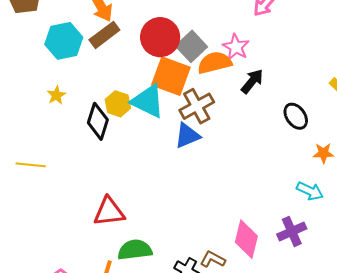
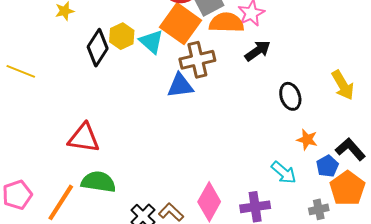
cyan triangle: (148, 101) -> (151, 42), size x0.7

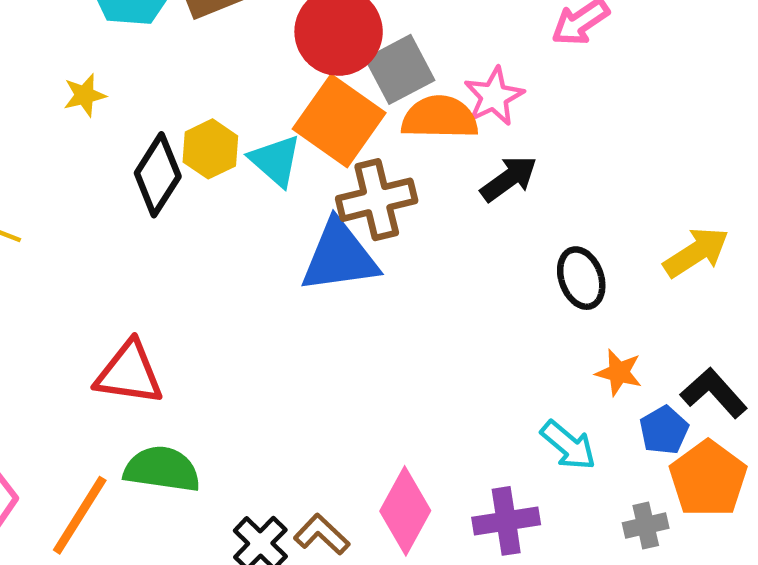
yellow arrow: (343, 85) -> (696, 252), turned -92
blue triangle: (180, 86) -> (340, 257), size x1.4

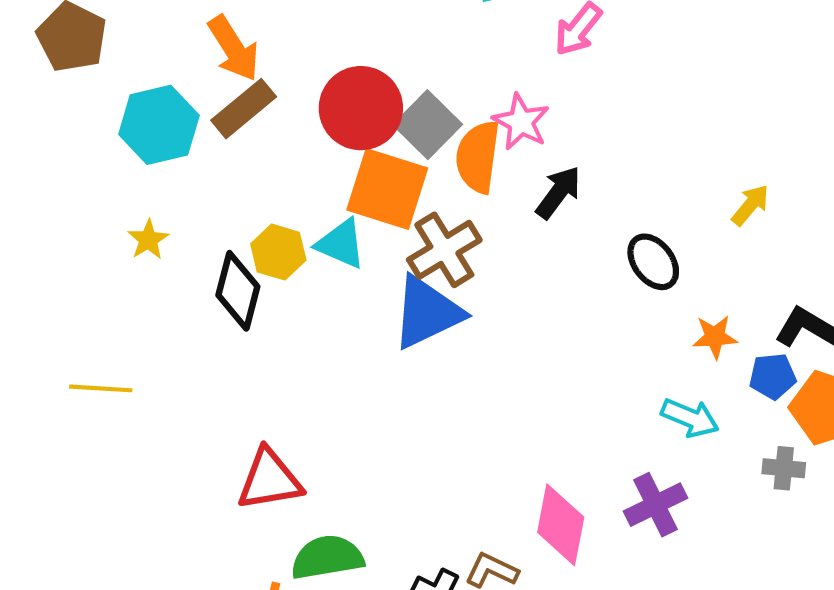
orange semicircle: (440, 117) -> (478, 157), turned -66
yellow arrow: (696, 252) -> (750, 205), size x0.7
blue pentagon: (664, 430) -> (773, 376), turned -30
gray cross: (646, 525) -> (784, 468), turned 36

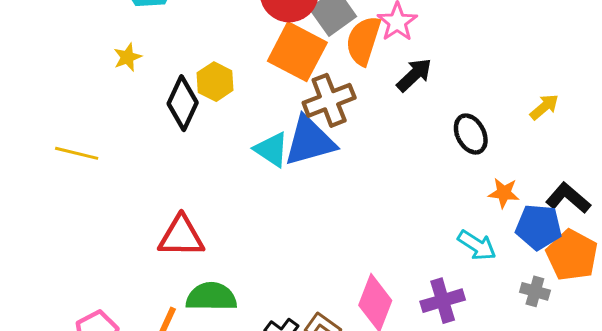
cyan triangle: (341, 244) -> (271, 149), moved
blue pentagon: (773, 376) -> (539, 227), size x1.4

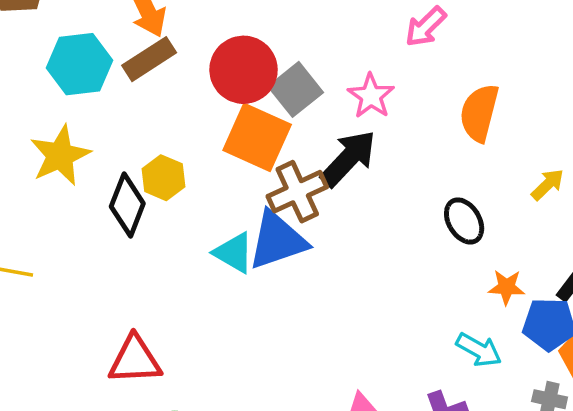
orange semicircle: (363, 41) -> (479, 113), moved
yellow star: (127, 57) -> (60, 155), size x1.8
black arrow: (414, 75) -> (348, 158), moved, size x1.4

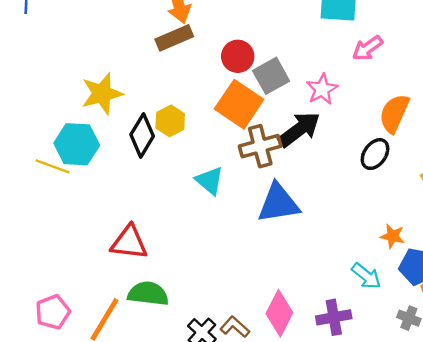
cyan hexagon: (80, 64) -> (77, 144), moved
red circle: (244, 70) -> (238, 56), size x0.7
black ellipse: (464, 221) -> (375, 154), moved, turned 56
blue triangle: (277, 240) -> (278, 203), moved

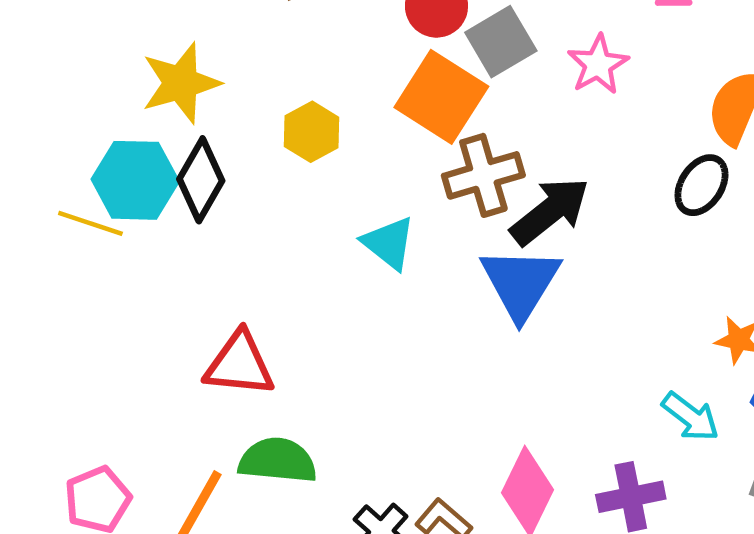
black arrow: (299, 129) -> (550, 211), moved
black diamond: (142, 135) -> (201, 180), moved
blue triangle: (278, 203) -> (520, 283), turned -48

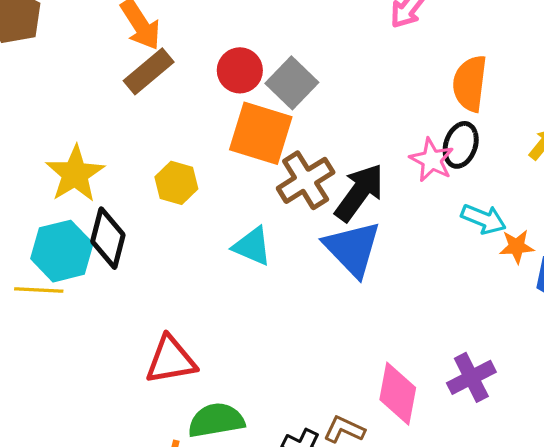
pink star: (598, 65) -> (432, 160), moved
cyan arrow: (690, 417) -> (484, 219), moved

